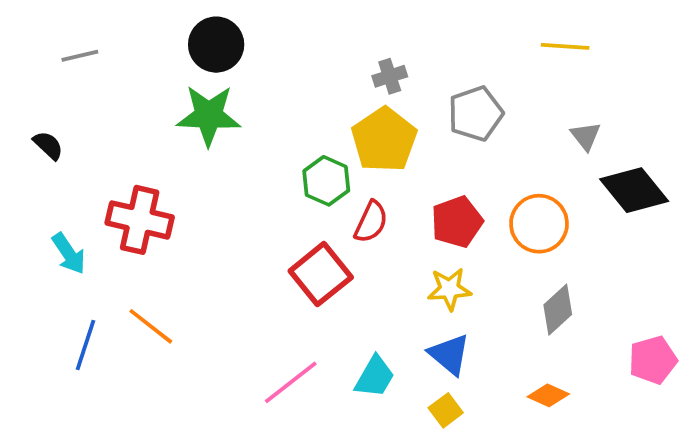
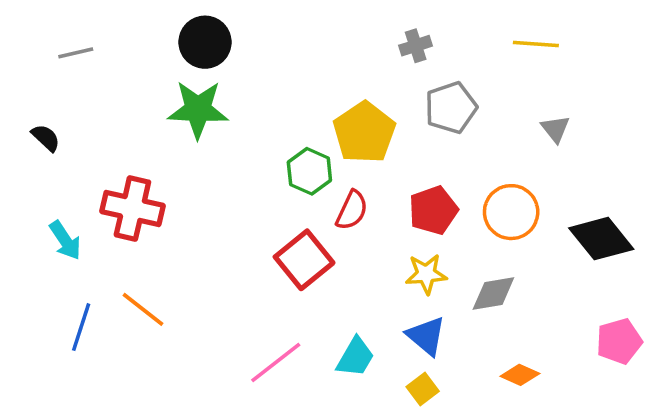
gray cross: (390, 76) -> (416, 46), moved
black diamond: (634, 190) -> (601, 239), moved
gray diamond: (558, 310) -> (493, 293), moved, turned 33

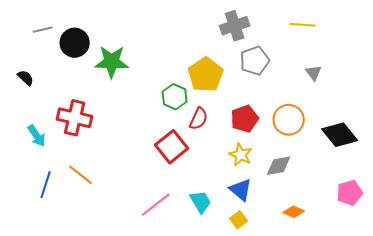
black circle: (205, 42) -> (75, 43), moved
gray cross: (416, 46) -> (235, 26), size x1.6
yellow star: (426, 274) -> (241, 155), turned 30
cyan trapezoid: (355, 357) -> (201, 202), turned -60

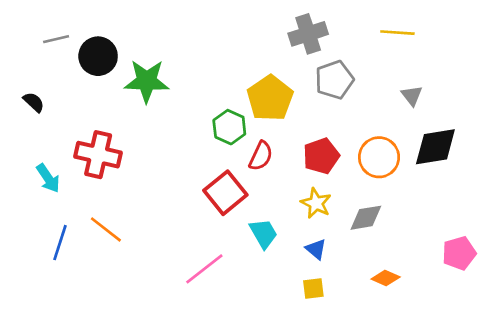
black diamond: (340, 135) -> (435, 147), moved, turned -60
blue triangle: (241, 190) -> (316, 249), size x0.7
cyan trapezoid: (201, 202) -> (263, 233), moved
yellow square: (239, 220) -> (313, 289), turned 30

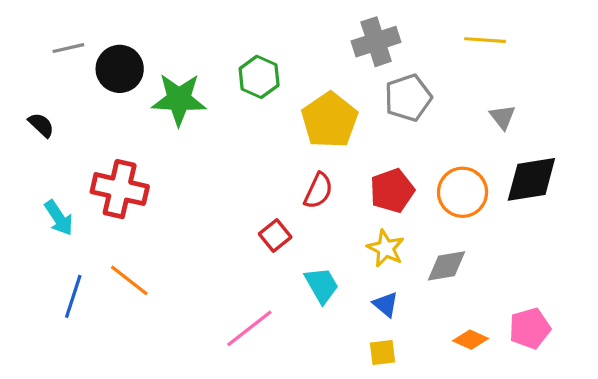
green hexagon: (229, 127) -> (259, 77), moved
red square: (225, 193) -> (275, 236), size x0.6
pink pentagon: (459, 253) -> (530, 328), moved

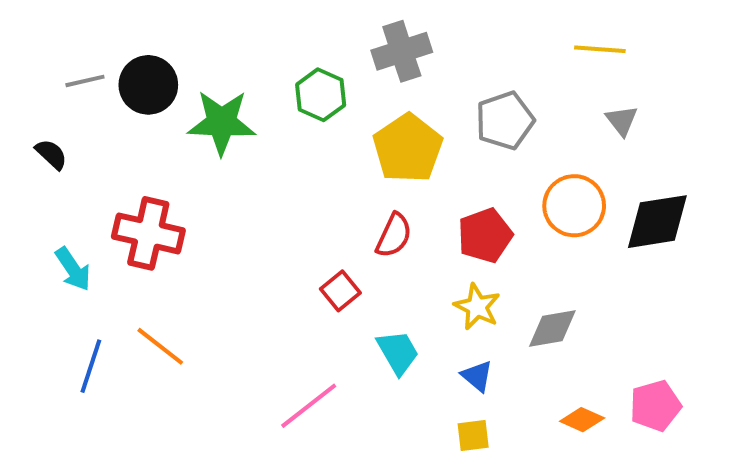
gray cross: (376, 42) -> (402, 51), moved
gray line: (68, 48) -> (85, 81), moved
gray triangle: (503, 117) -> (622, 121), moved
orange circle: (463, 192) -> (574, 206), moved

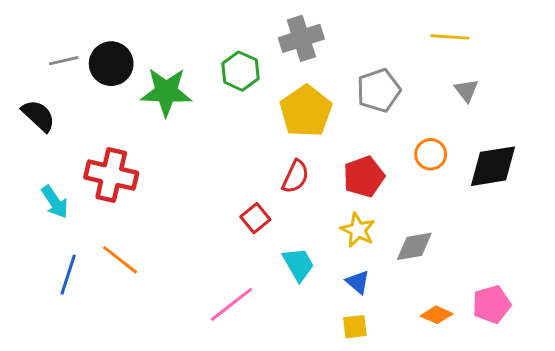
black semicircle: (51, 154) -> (38, 116), size x1.4
orange circle: (574, 206) -> (431, 154), size x0.7

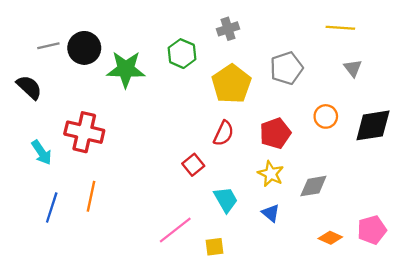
gray cross: (301, 38) -> (228, 29), size x0.7
orange line: (120, 260) -> (91, 196), turned 64
yellow square: (355, 327) -> (215, 247), moved

